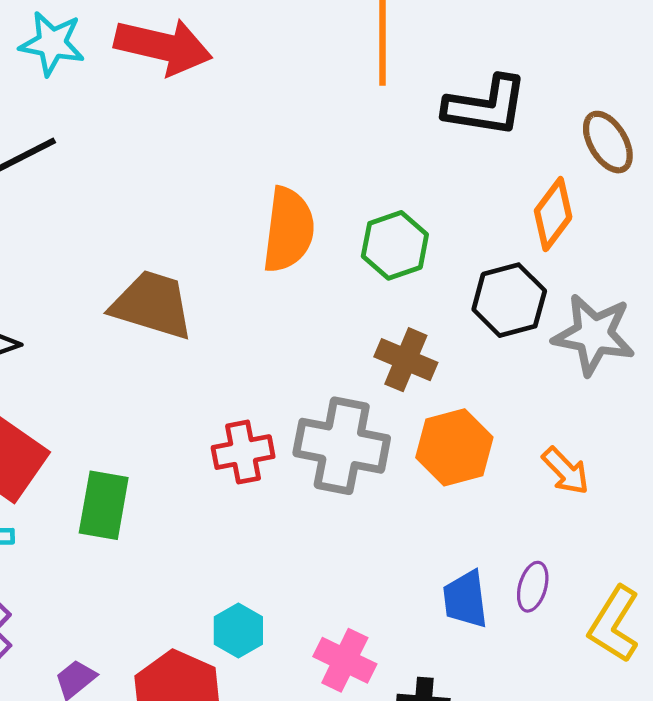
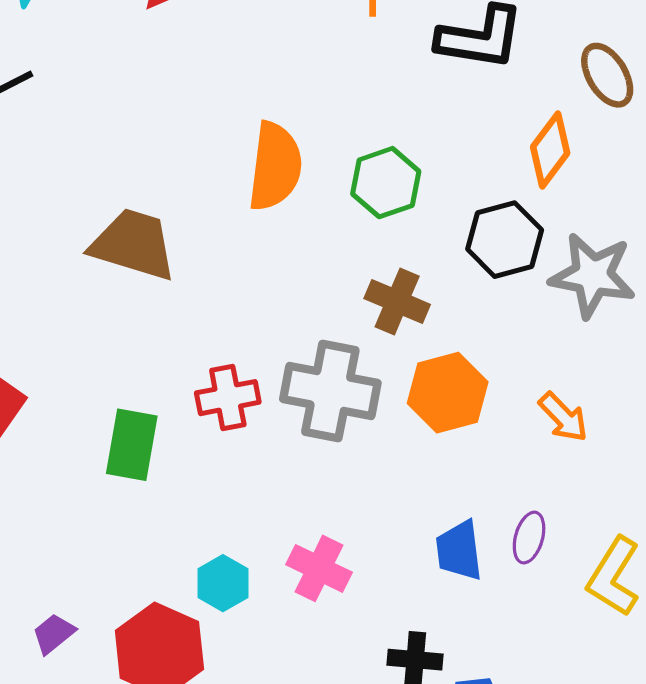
green rectangle: (104, 505) -> (132, 445), moved
pink cross: (345, 660) -> (319, 568), moved

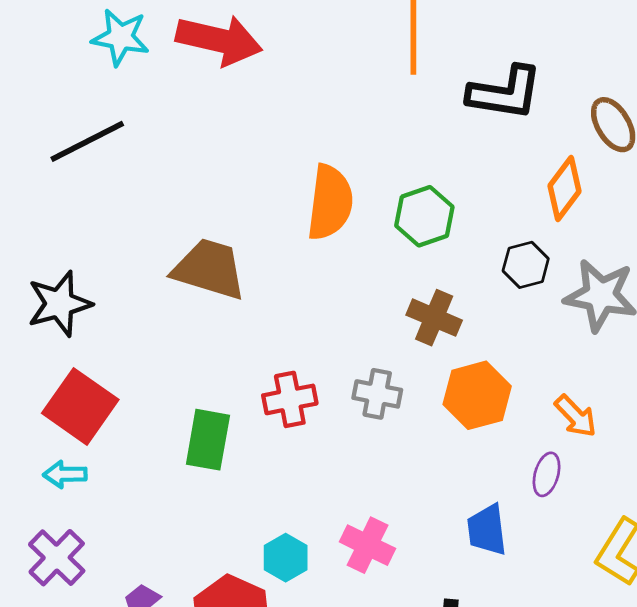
black hexagon: (505, 240) -> (526, 265), size x0.7
gray cross: (330, 391) -> (377, 394), size x0.6
purple ellipse: (529, 538) -> (547, 474), moved

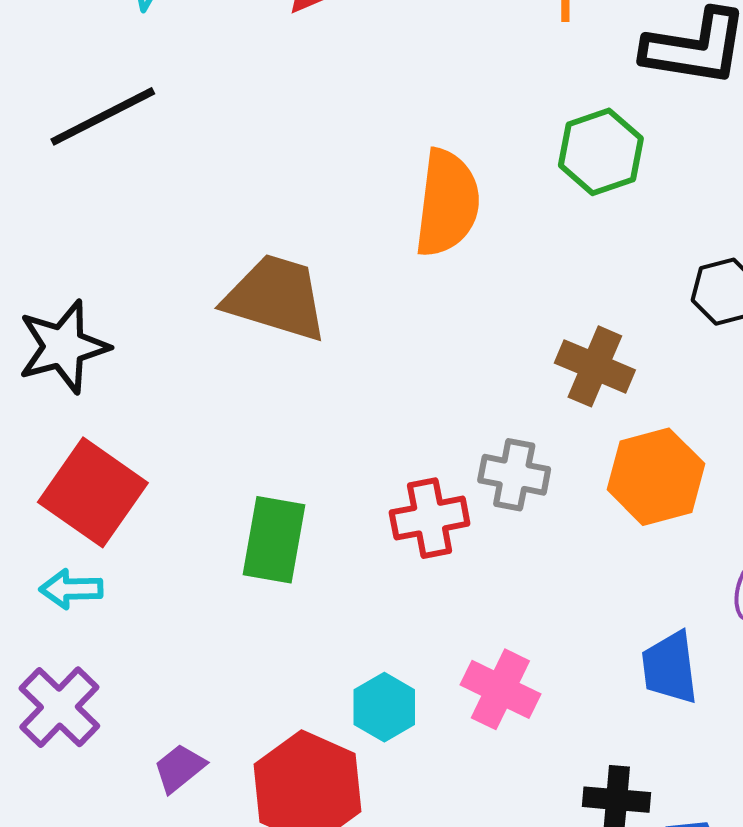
green hexagon: (424, 216) -> (601, 152), moved
red cross: (290, 399) -> (430, 518), moved

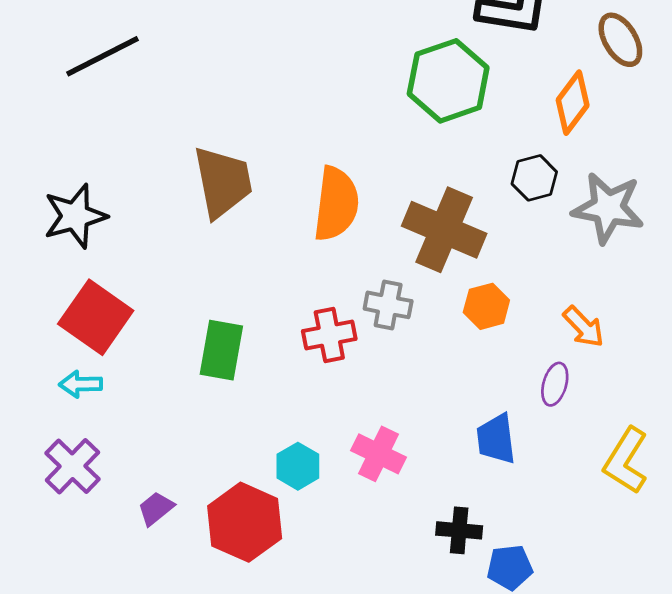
green hexagon: (601, 152) -> (448, 81), size x1.4
orange semicircle: (447, 203) -> (336, 204), moved
brown trapezoid: (276, 298) -> (223, 182), turned 62
brown cross: (595, 366) -> (444, 230), size x1.5
orange hexagon: (656, 477) -> (486, 306), size x0.7

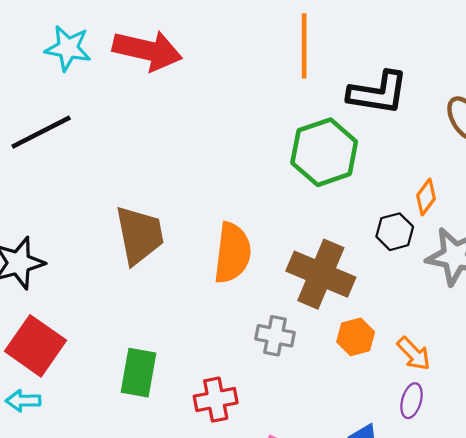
orange diamond: (573, 103) -> (426, 197), moved, size x0.7
orange arrow: (584, 327) -> (414, 354), moved
red cross: (329, 335) -> (216, 400), moved

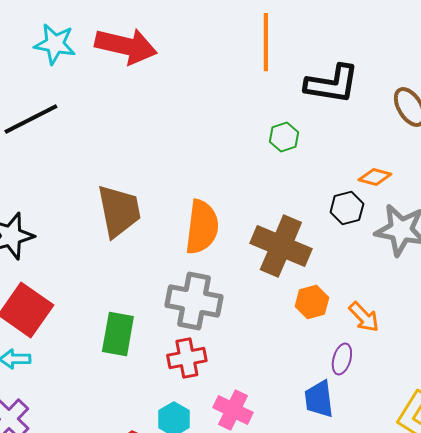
green hexagon: (324, 152) -> (284, 137), size x0.5
orange diamond: (426, 197) -> (375, 177), turned 68
gray cross: (275, 336) -> (194, 301), moved, size x1.6
purple ellipse: (412, 401) -> (342, 359), moved

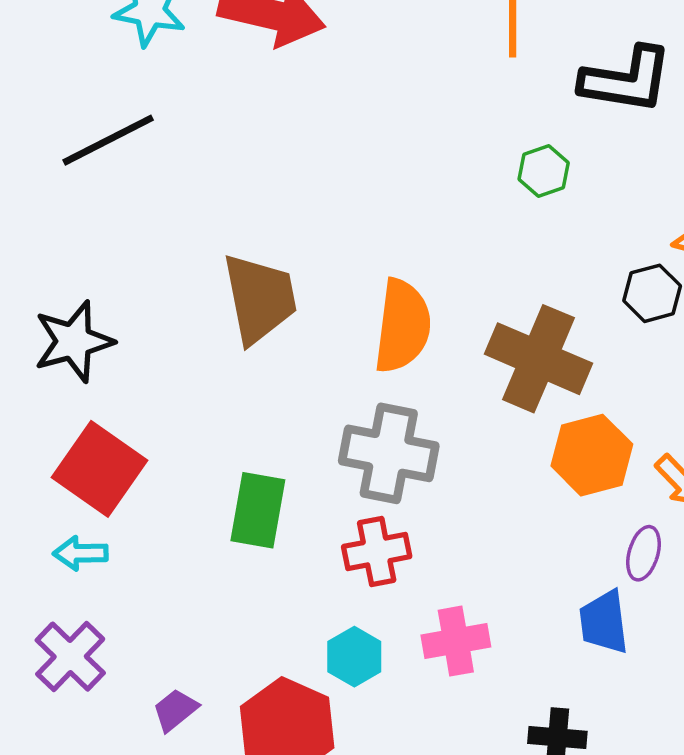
orange hexagon: (312, 302) -> (592, 455), size x1.4
pink cross: (233, 410) -> (456, 641), turned -36

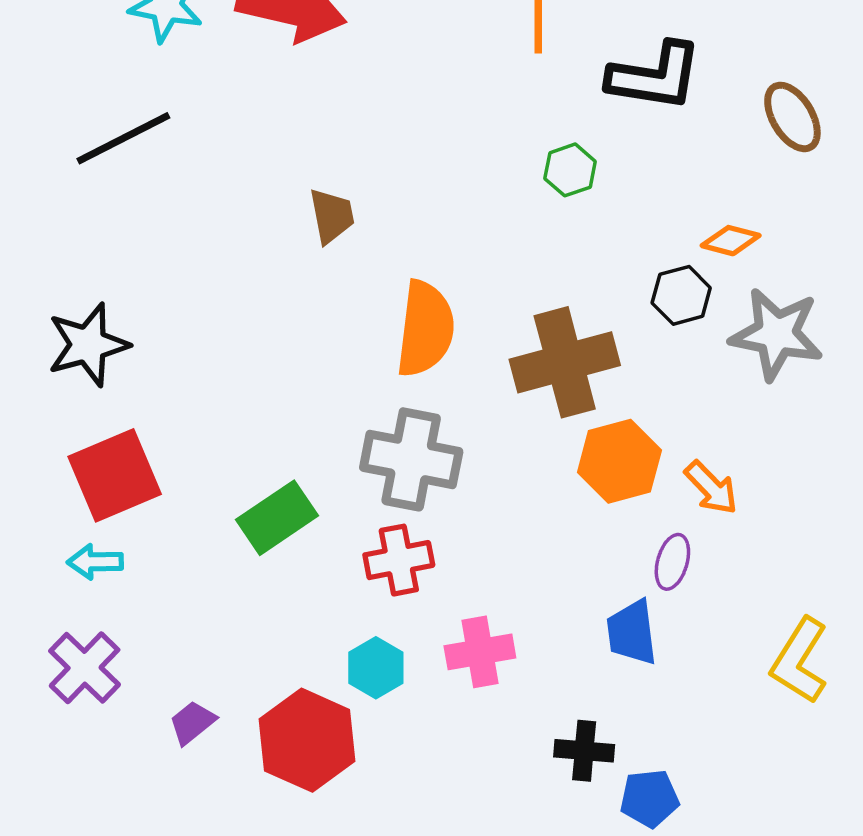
brown trapezoid: (260, 298) -> (332, 216), moved, size x0.6
brown cross: (538, 359) -> (565, 362), turned -38
red square: (99, 469) -> (115, 475), turned 32
green rectangle: (258, 510) -> (277, 518), turned 46

